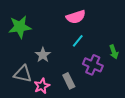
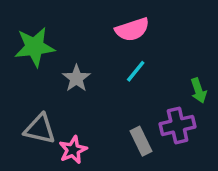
gray star: (43, 55) -> (76, 78), moved
purple cross: (93, 65) -> (178, 125), moved, turned -36
gray rectangle: (69, 81) -> (141, 141), moved

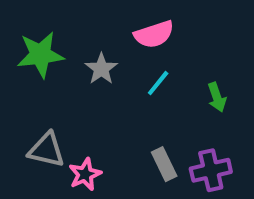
gray star: (76, 78) -> (101, 69), moved
green arrow: (199, 91) -> (217, 97), moved
purple cross: (178, 125) -> (211, 170), moved

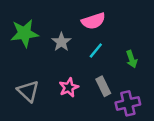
gray triangle: (46, 150) -> (28, 91), turned 30
gray rectangle: (164, 164) -> (103, 86), moved
pink star: (85, 174) -> (69, 87), moved

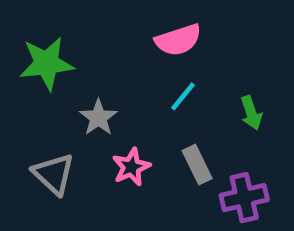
gray star: (61, 42) -> (98, 118), moved

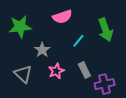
pink semicircle: (178, 40) -> (62, 17), moved
green arrow: (251, 113) -> (106, 30), moved, size x1.6

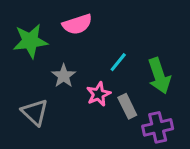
pink semicircle: (62, 17) -> (77, 24), moved
green arrow: (106, 30) -> (159, 76), moved
pink star: (56, 71) -> (99, 94), moved

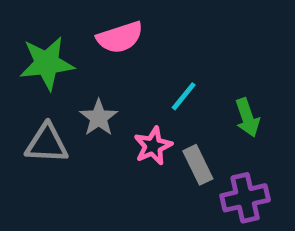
green arrow: (159, 76) -> (247, 118), size x0.7
gray triangle: (35, 112) -> (47, 144), moved, turned -40

